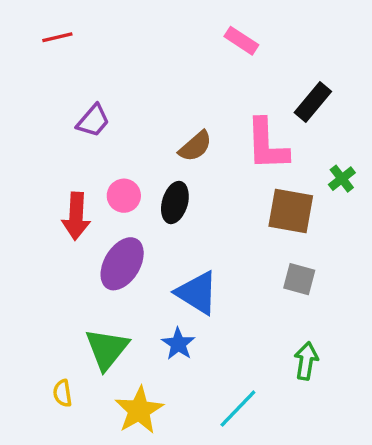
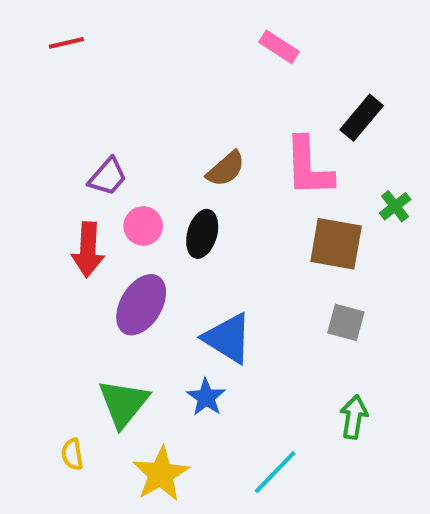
purple trapezoid: (93, 121) -> (108, 177), moved

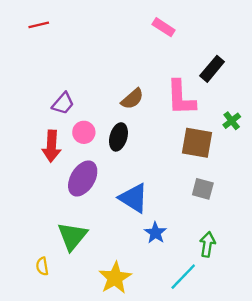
blue star: (206, 397) -> (155, 233), moved
cyan line: (275, 472) -> (183, 277), moved
yellow star: (161, 474) -> (115, 278), moved

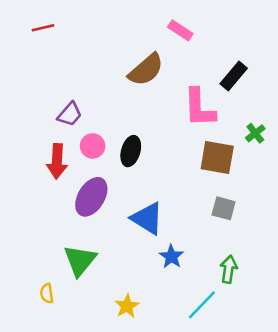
brown semicircle: (132, 99) -> (146, 70), moved, size x1.4
yellow star: (115, 278) -> (127, 306), size x0.7

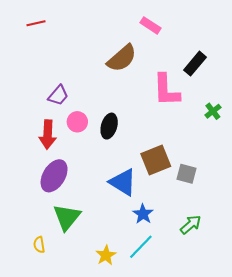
brown square: (217, 157) -> (156, 160), moved, turned -32
purple ellipse: (91, 197) -> (54, 176), moved
green arrow: (229, 269) -> (191, 225), turned 40
cyan line: (202, 305) -> (141, 247), moved

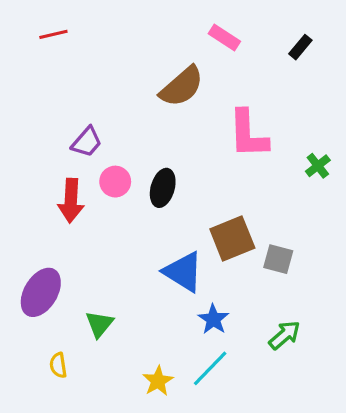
black rectangle: (195, 64) -> (300, 47), moved, size x0.7
purple ellipse: (54, 176) -> (41, 292), moved
green triangle: (67, 217) -> (99, 324), size x0.7

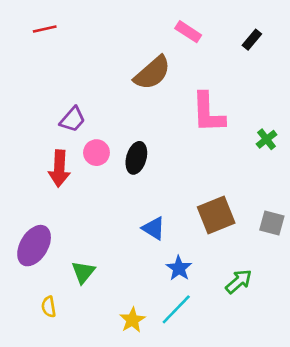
brown square: (232, 239) -> (216, 215), moved
gray square: (278, 259) -> (272, 223), moved
blue triangle: (183, 272) -> (154, 228), size x0.7

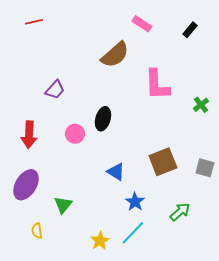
pink circle: (96, 153) -> (75, 134), moved
red arrow: (59, 169) -> (29, 135), moved

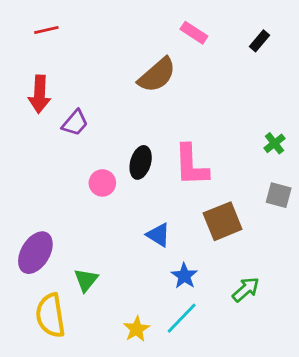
pink L-shape: (157, 85) -> (191, 165), moved
red arrow: (29, 135) -> (40, 94), moved
gray square: (205, 168) -> (279, 195), moved
yellow semicircle: (37, 231) -> (50, 315), size x2.0

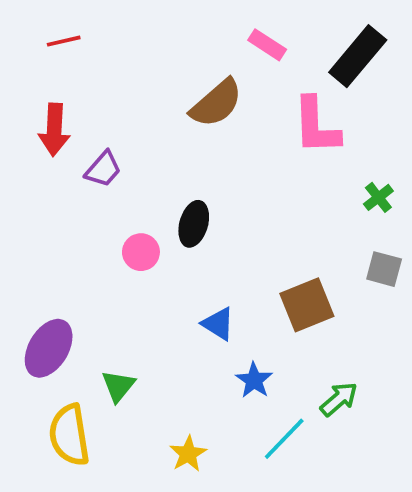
black rectangle: (259, 41) -> (358, 56), size x2.0
pink L-shape: (191, 165) -> (316, 126), moved
cyan line: (182, 318) -> (284, 439), moved

